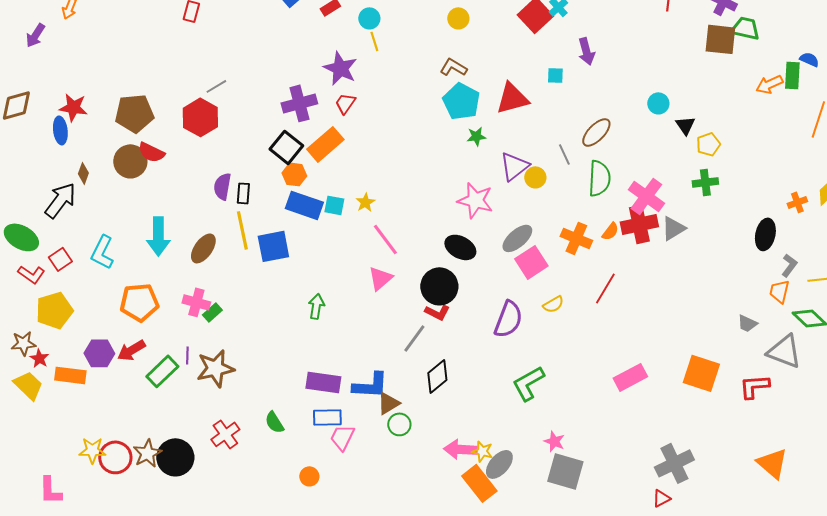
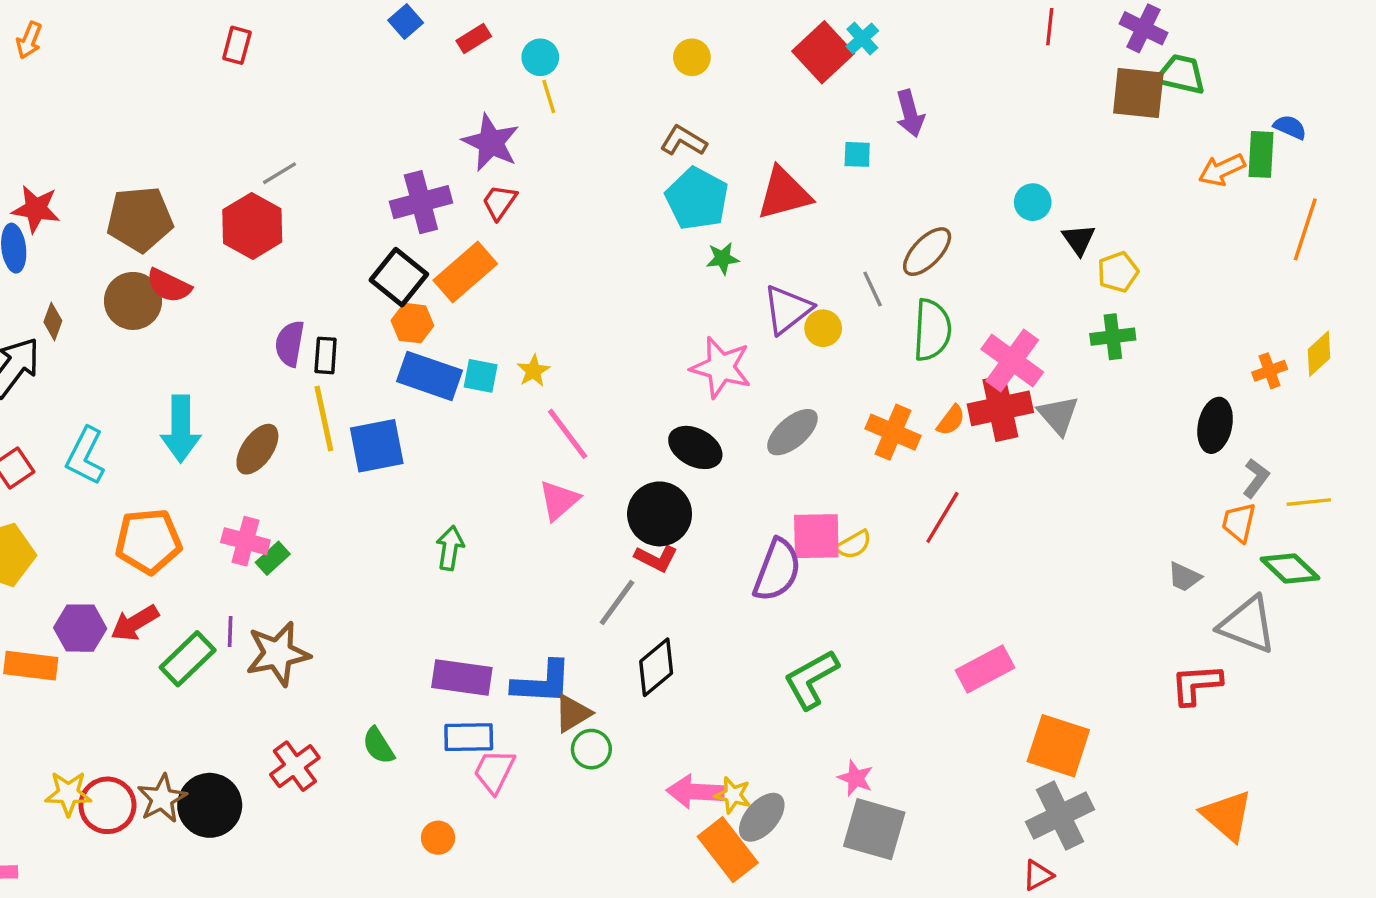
gray triangle: (673, 228) -> (1058, 415), turned -40
pink square: (531, 262) -> (816, 536), moved, turned 32
orange square: (701, 373) -> (1058, 746), moved

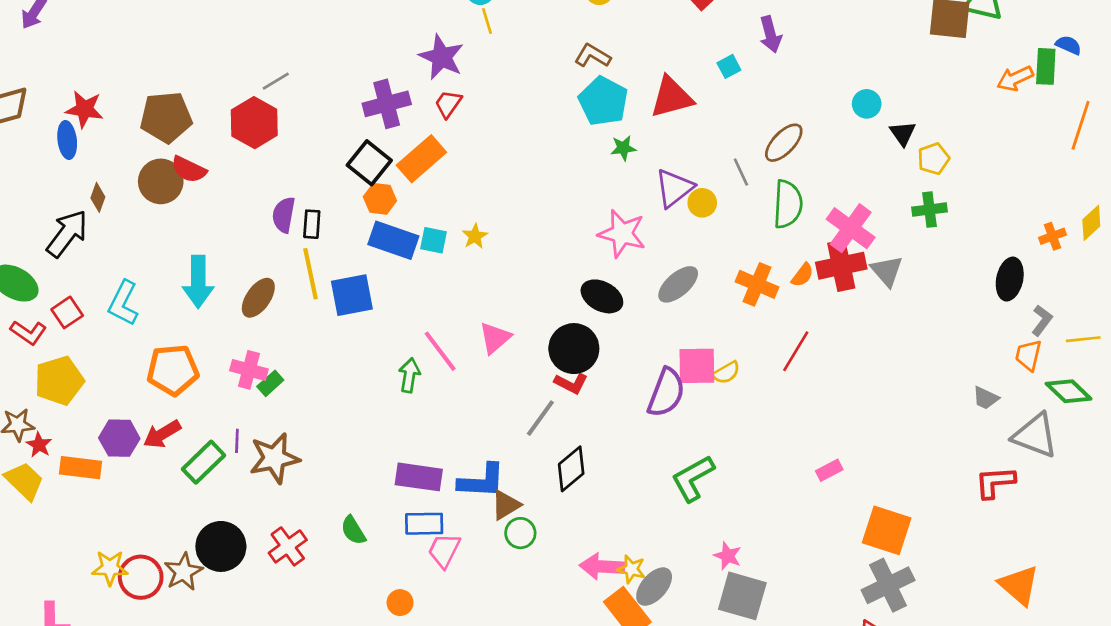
cyan square: (857, 154) -> (729, 66), turned -30
pink line: (568, 434) -> (440, 351), moved
pink rectangle: (985, 669) -> (829, 470), size x0.6
black circle: (210, 805) -> (221, 546), moved

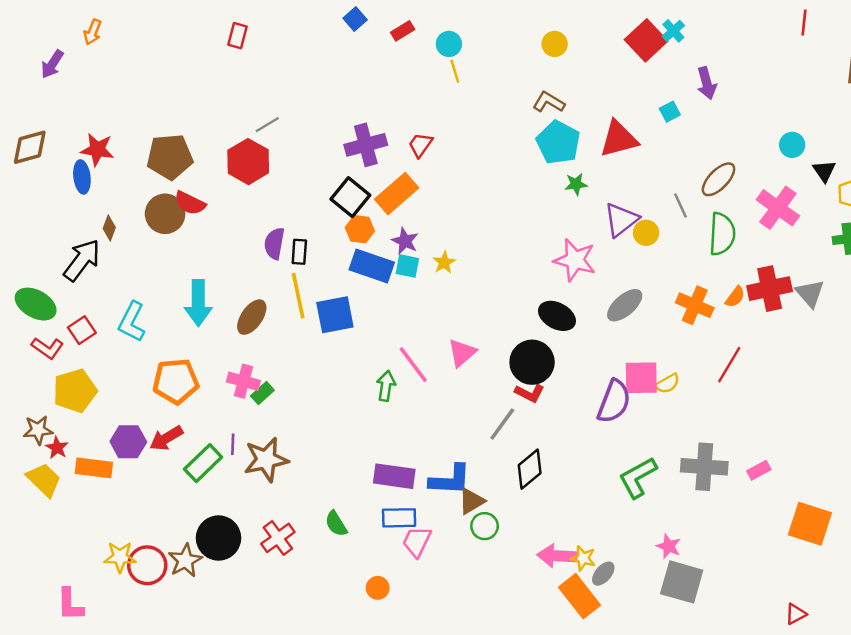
purple star: (441, 57) -> (405, 241), moved, size x0.7
pink cross: (851, 228) -> (778, 208), moved
gray cross: (888, 585) -> (704, 467), moved, turned 30
gray ellipse: (654, 587) -> (603, 574), size x0.7

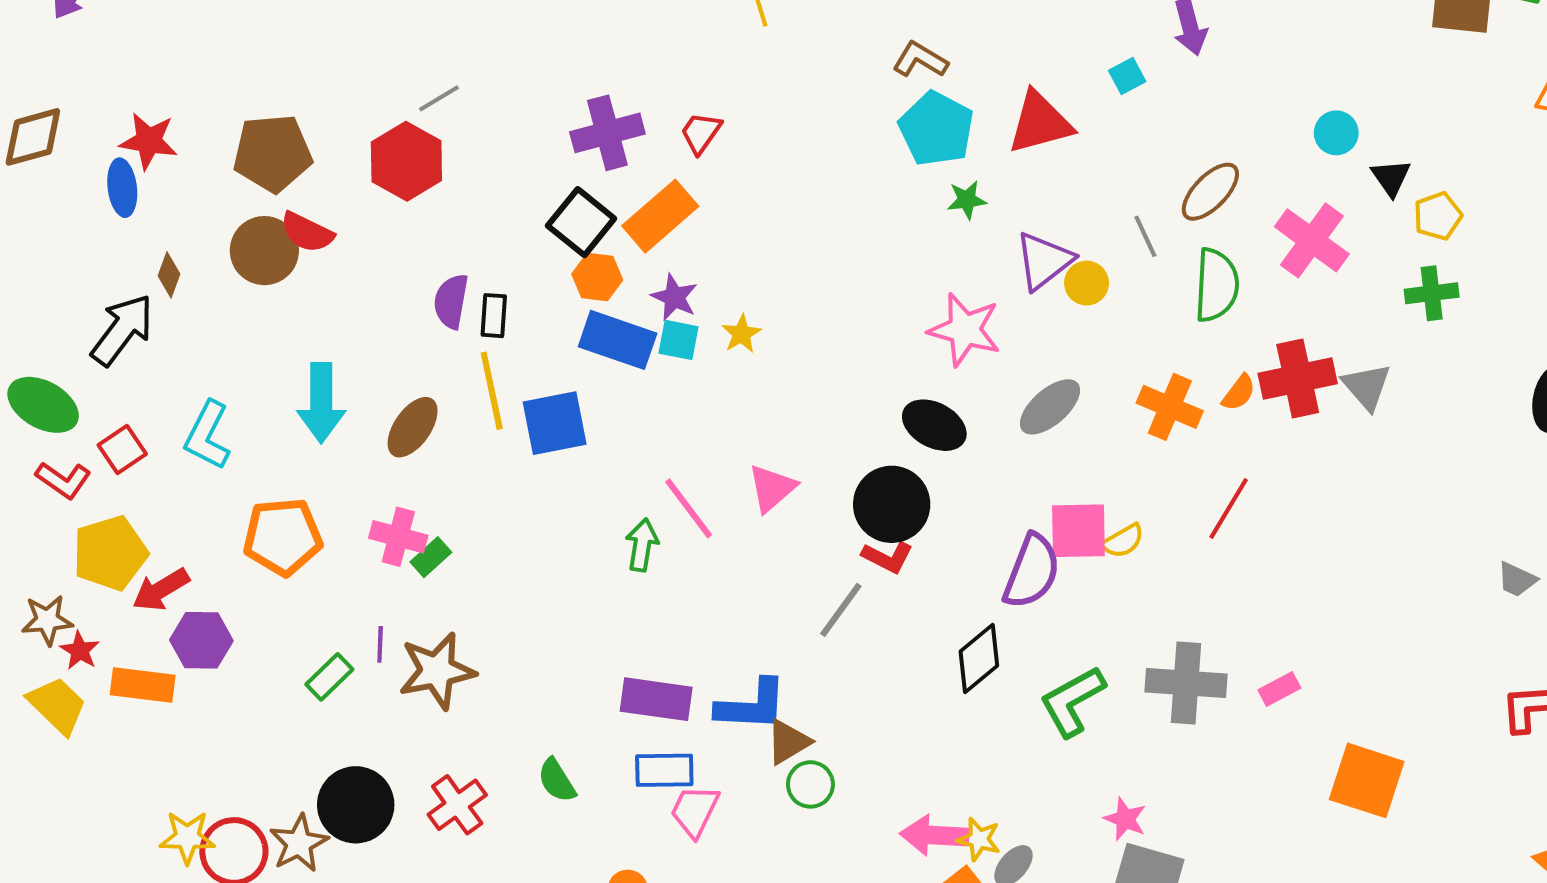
red arrow: (166, 438) -> (161, 590), moved
green rectangle: (203, 463) -> (329, 677), size x0.7
black diamond: (530, 469) -> (979, 659), moved

